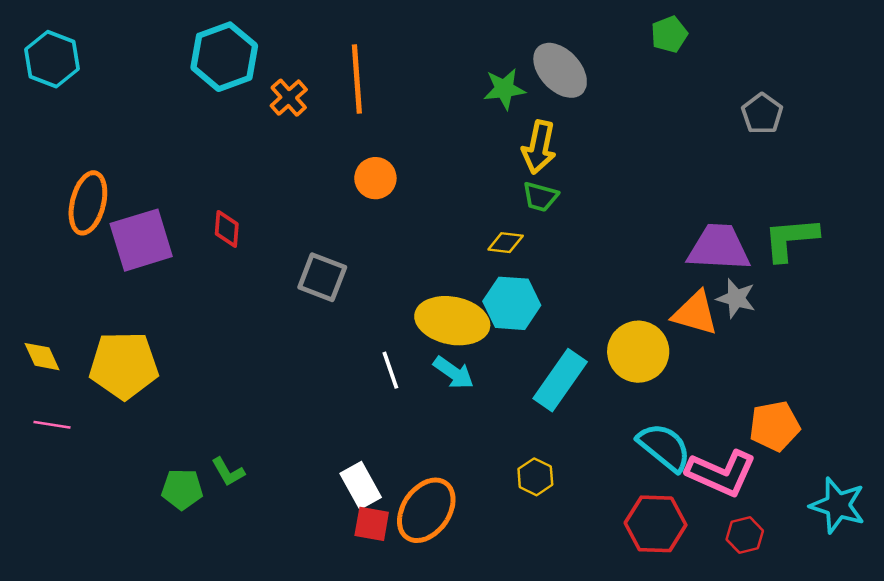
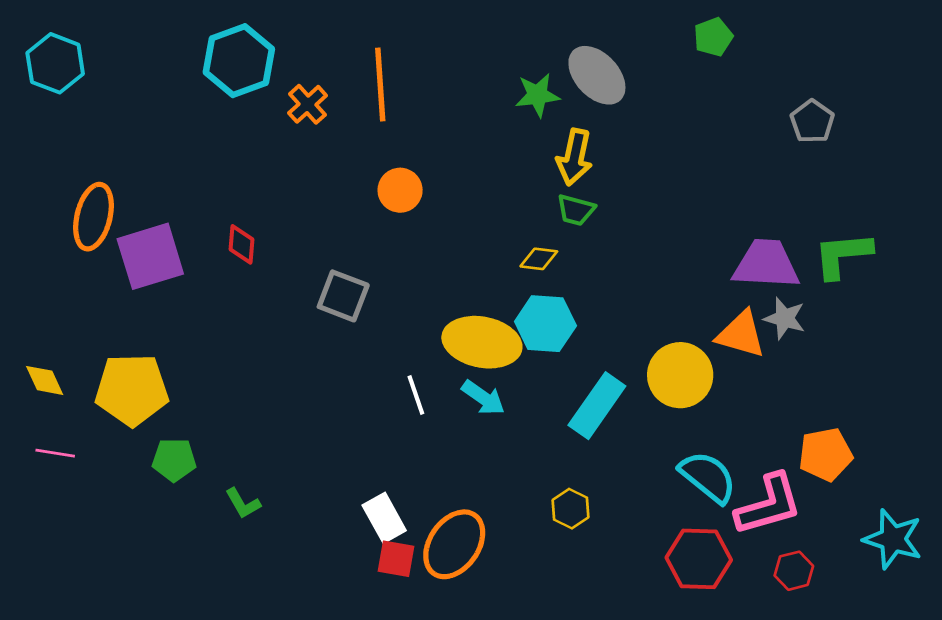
pink L-shape: (721, 473) -> (769, 505), turned -40
green pentagon: (182, 489) -> (174, 460), moved

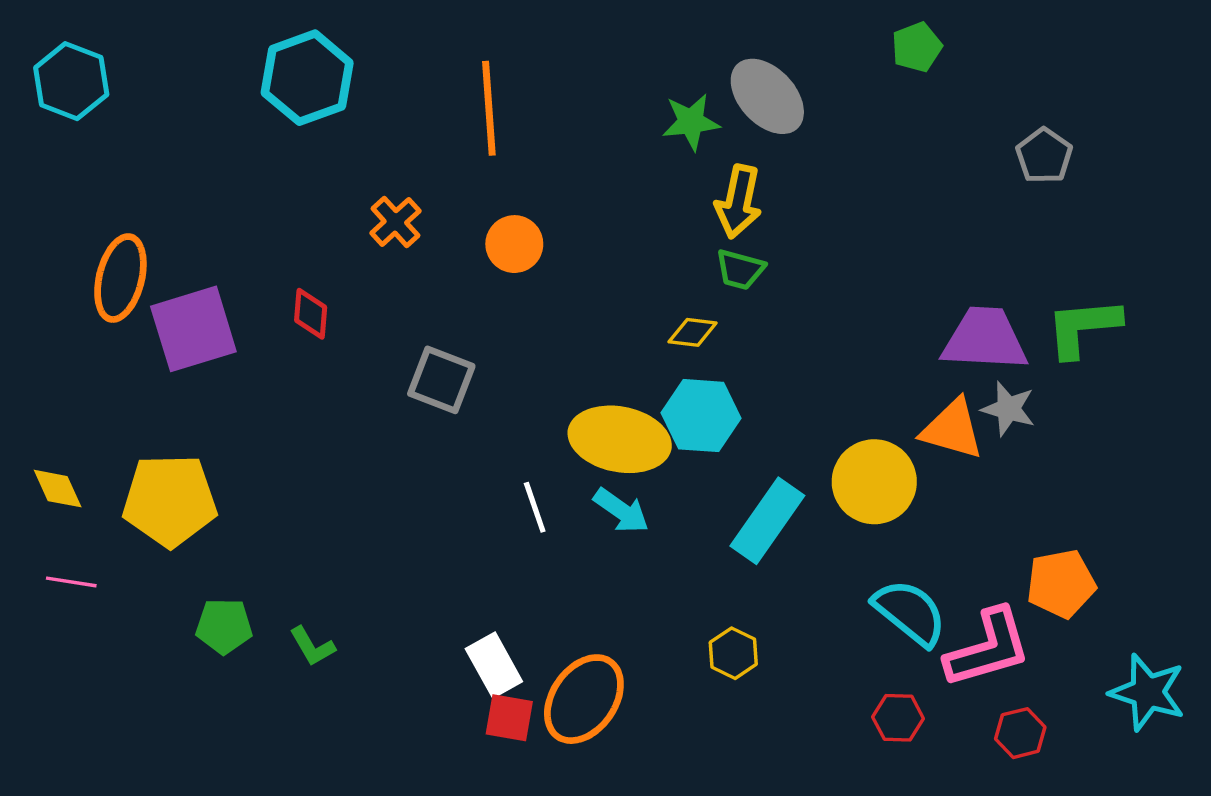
orange cross: (308, 104) -> (395, 222), moved
green pentagon: (174, 460) -> (224, 626), moved
red hexagon: (699, 559) -> (898, 718), size x0.6

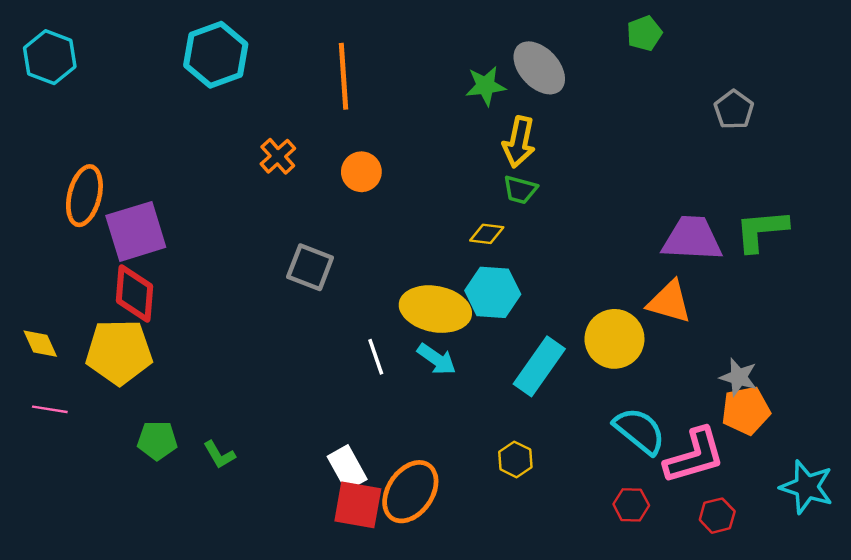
red diamond: (311, 314) -> (135, 294), moved, size x1.6
gray star: (1008, 409) -> (739, 377), moved
red square: (509, 718) -> (358, 505), size x1.4

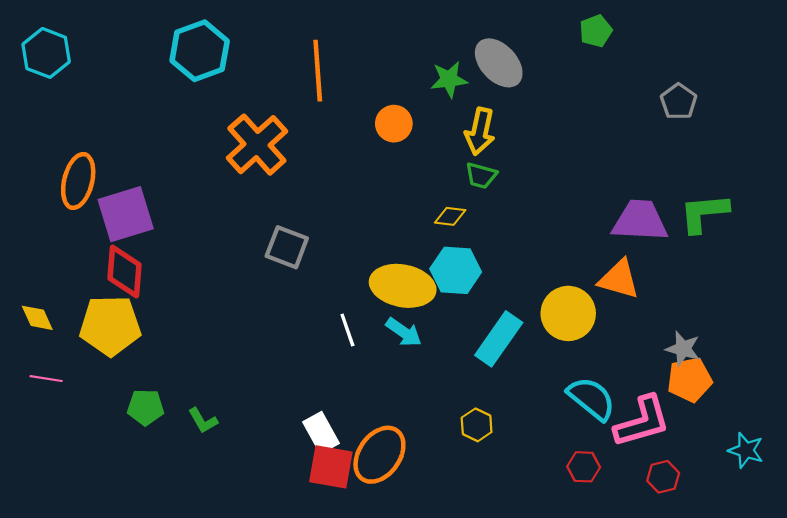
orange cross: (278, 156) -> (257, 145), size x1.8
orange circle: (361, 172) -> (394, 124), moved
cyan star: (807, 487) -> (746, 450), size x0.7

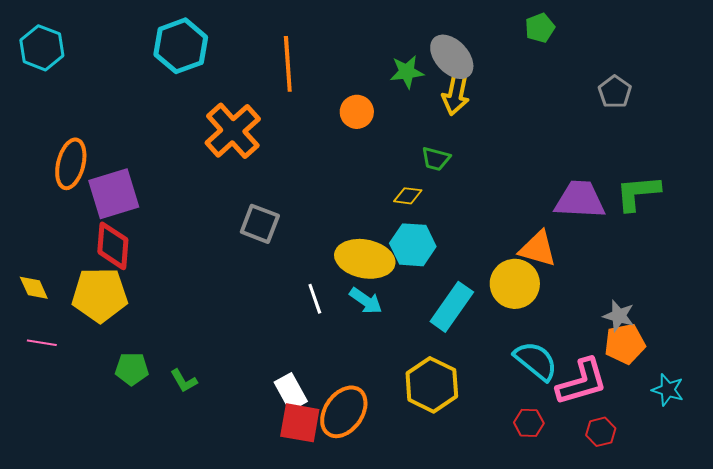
yellow arrow: (480, 131) -> (456, 94), moved
orange triangle: (619, 279) -> (538, 249), moved
yellow hexagon: (477, 425) -> (432, 385), size x1.8
cyan star: (746, 450) -> (668, 390), moved

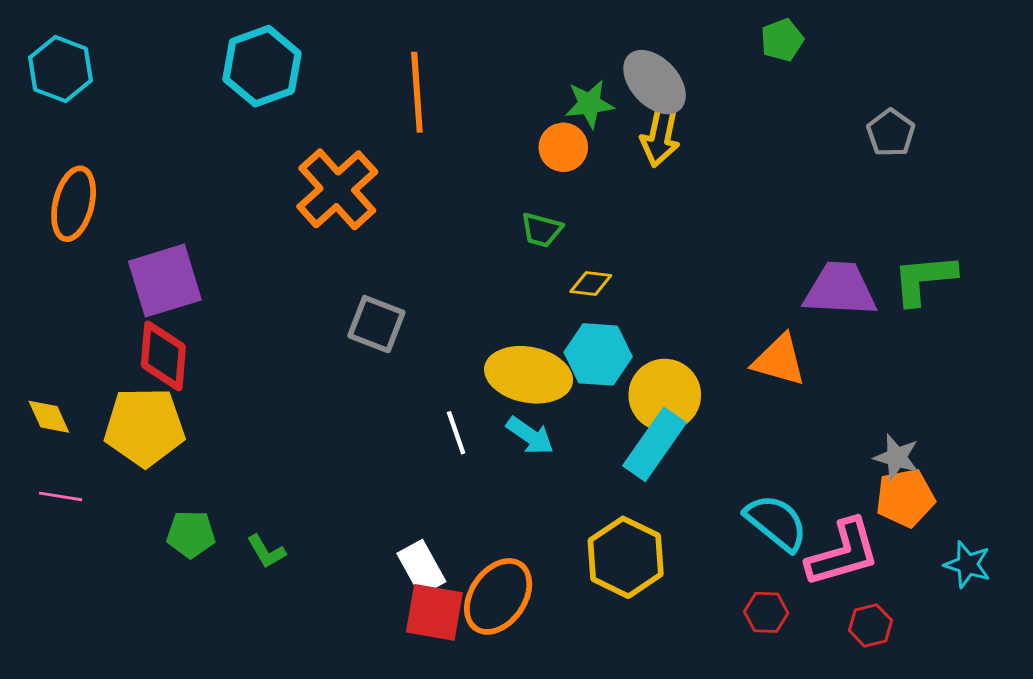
orange circle: (357, 112) -> (563, 147), moved
green trapezoid: (436, 159) -> (542, 230), moved
orange ellipse: (71, 164) -> (74, 204), moved
yellow circle: (515, 284) -> (665, 395), moved

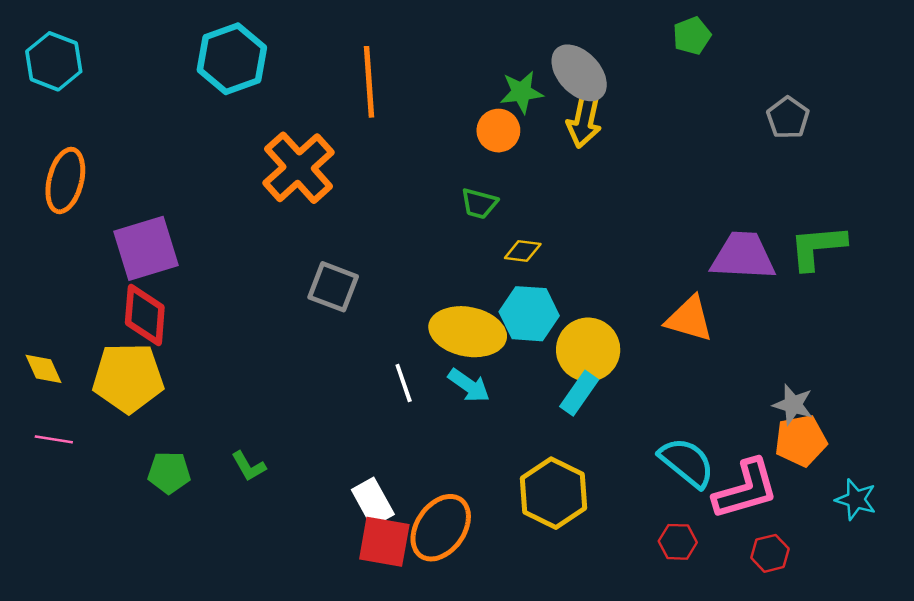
cyan rectangle: (655, 444) -> (579, 393), size x0.7
green L-shape: (266, 552) -> (249, 466), moved

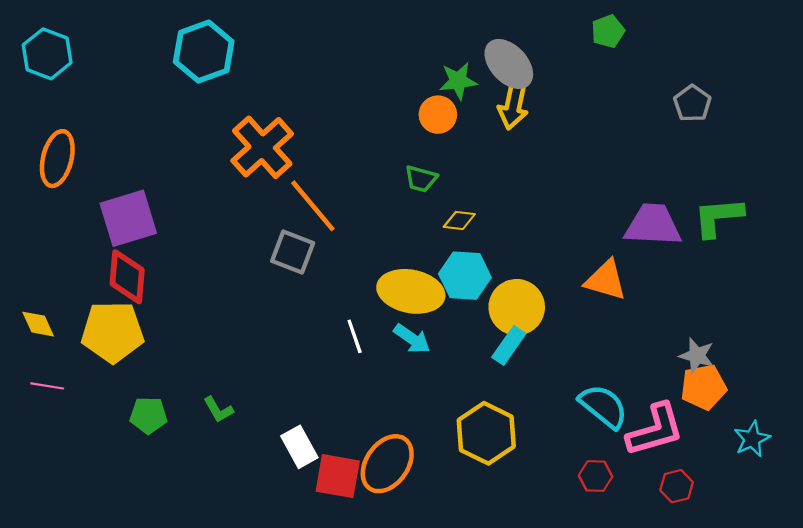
orange line: (369, 82) -> (313, 206), moved, turned -36
cyan star: (856, 500) -> (752, 439), turned 30
white rectangle: (373, 502) -> (299, 447), moved

